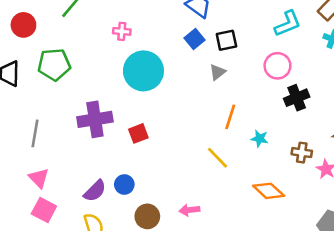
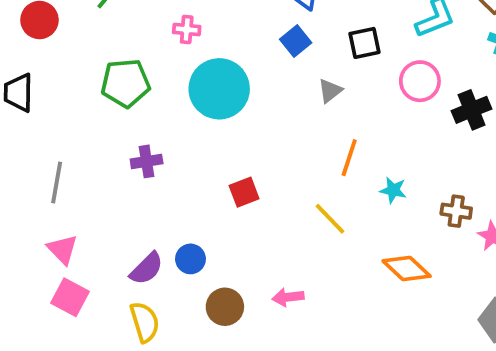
black square: (226, 40) -> (364, 43), moved
green pentagon: (54, 65) -> (126, 83), moved
black cross: (297, 98) -> (472, 110), moved
purple cross: (95, 119) -> (147, 161), size x0.6
red square: (138, 133) -> (244, 192), moved

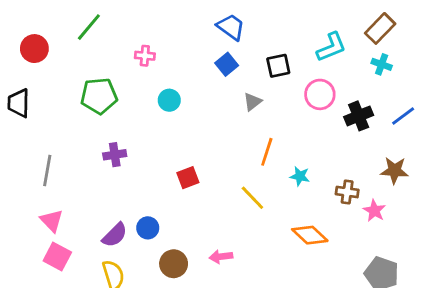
cyan circle: (219, 89) -> (169, 100), size x0.5

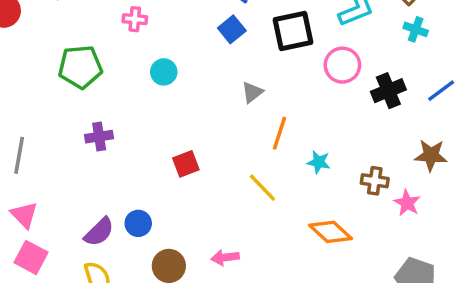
black square: (278, 66) -> (293, 31), size x1.4
gray triangle: (252, 102) -> (252, 92), moved

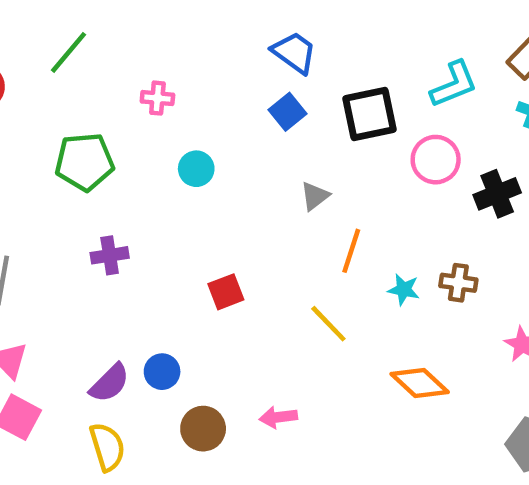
brown cross: (375, 181) -> (458, 283), moved

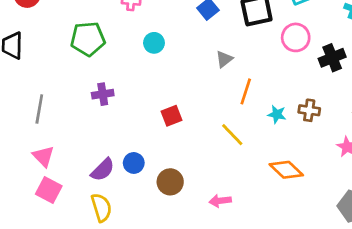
pink arrow: (278, 417) -> (220, 201), moved
brown circle: (203, 429) -> (170, 182), moved

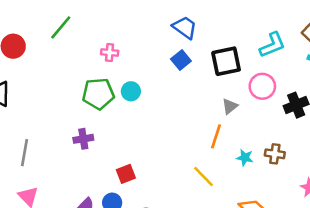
green pentagon: (88, 39) -> (98, 94), moved
gray triangle: (224, 59) -> (230, 106), moved
red square: (172, 116) -> (126, 174), moved

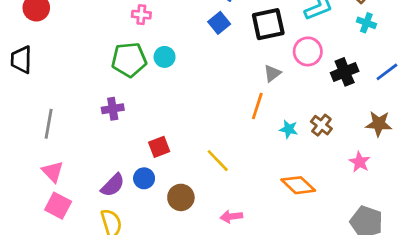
brown cross: (275, 154) -> (321, 125), turned 30
yellow line: (203, 176) -> (218, 161), moved

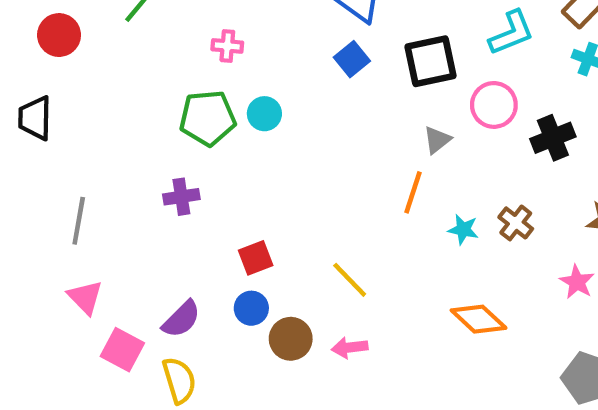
blue circle: (144, 178) -> (251, 308), moved
pink square: (58, 206) -> (122, 350), moved
pink arrow: (231, 217) -> (350, 348), moved

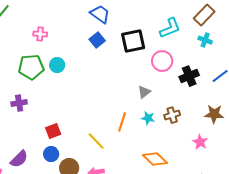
gray triangle: (437, 140) -> (144, 92), moved
orange line: (413, 192) -> (122, 122), moved
brown cross: (516, 223) -> (172, 115), turned 35

